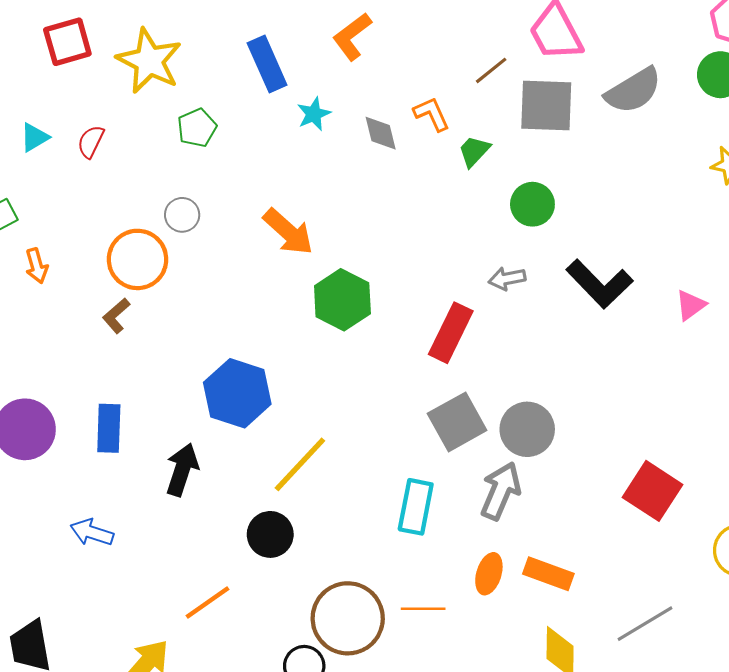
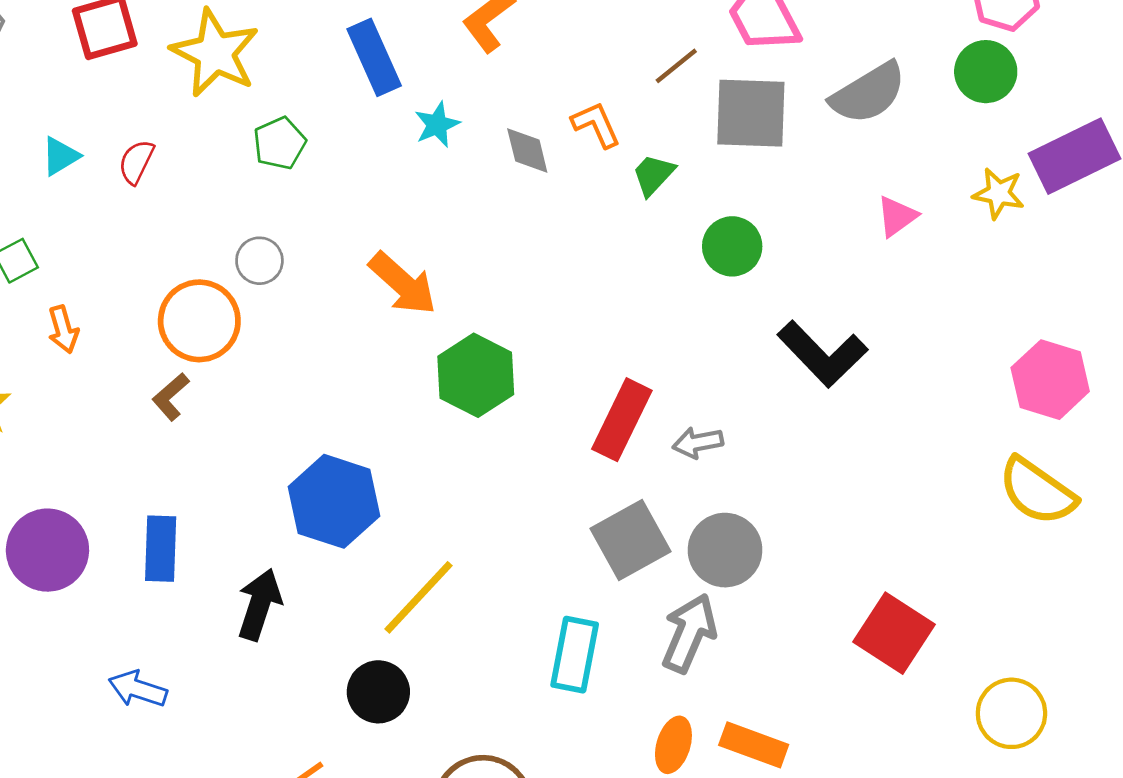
gray arrow: (507, 279) -> (698, 443), moved
pink triangle: (691, 305) -> (897, 216), moved

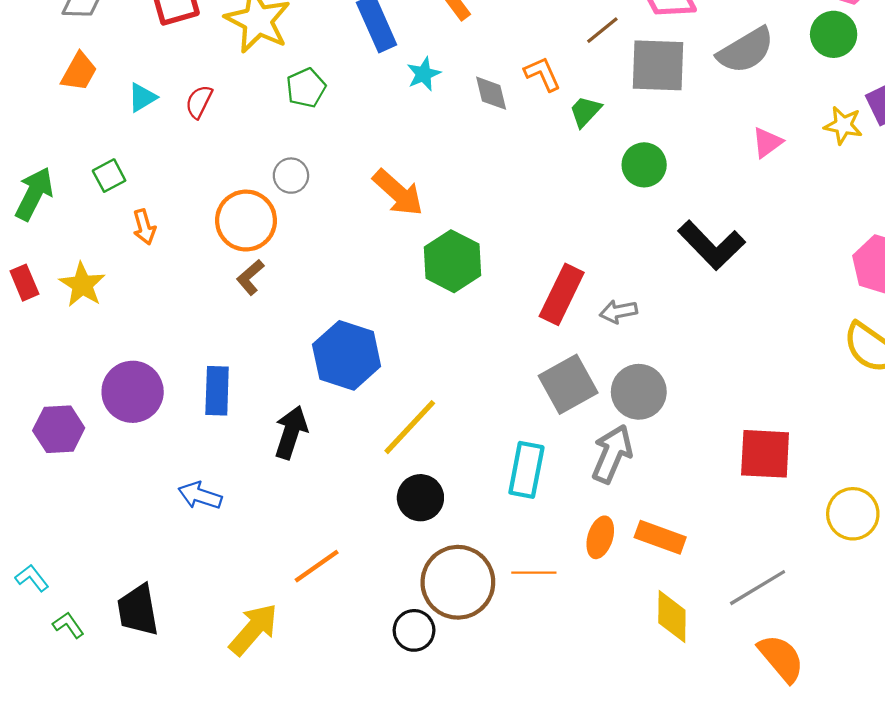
brown L-shape: (171, 397) -> (250, 277), moved
red square: (894, 633) -> (765, 454), turned -30
black circle: (378, 692) -> (420, 498), moved

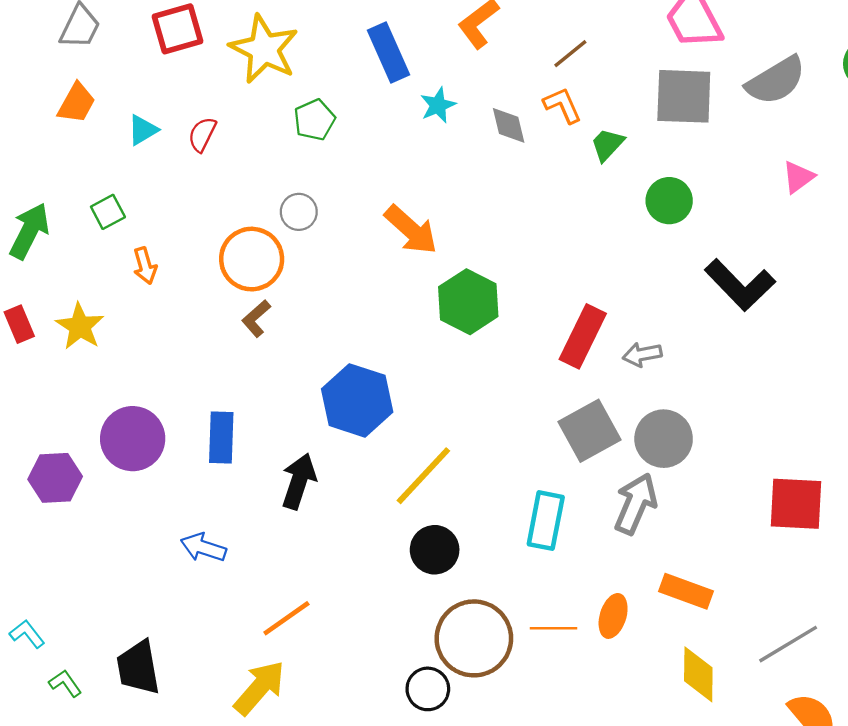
brown line: (602, 30) -> (570, 54), moved
orange ellipse: (600, 537) -> (613, 616), moved
orange line: (317, 566) -> (286, 618), moved

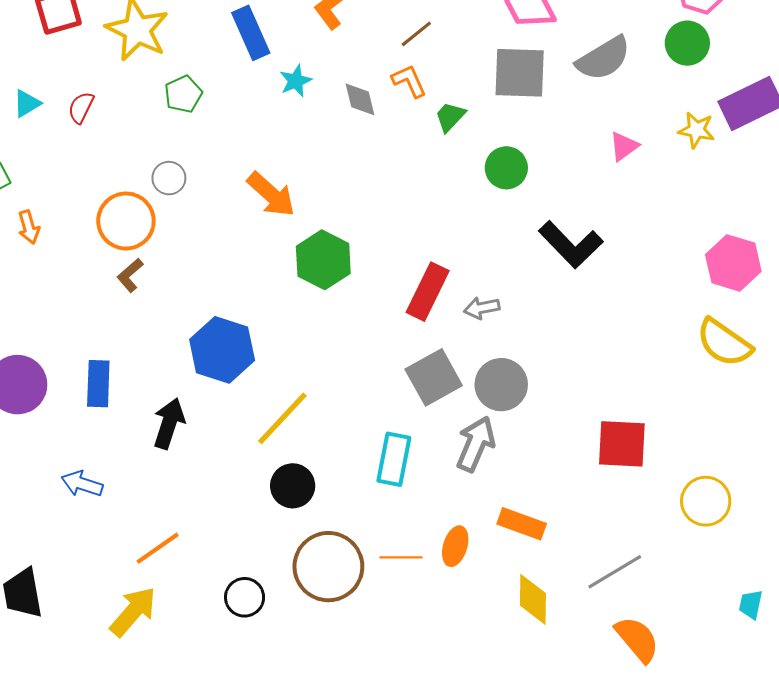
black circle: (428, 689) -> (245, 597), moved

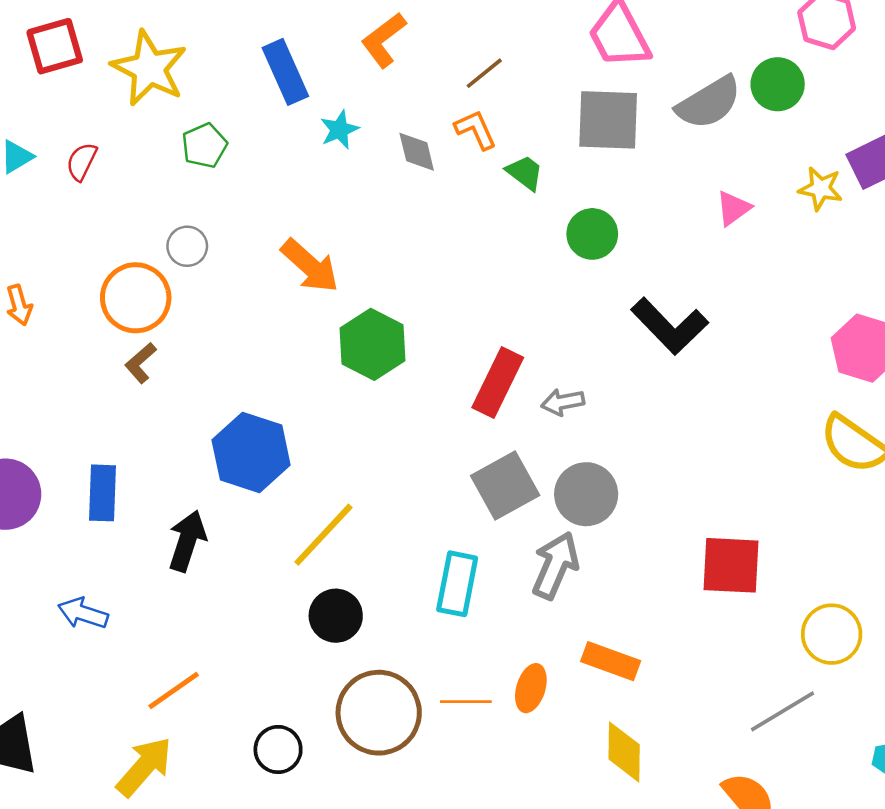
green circle: (687, 43) -> (778, 84), moved
green trapezoid: (450, 117) -> (525, 173), turned 84
gray line: (615, 572) -> (783, 711), moved

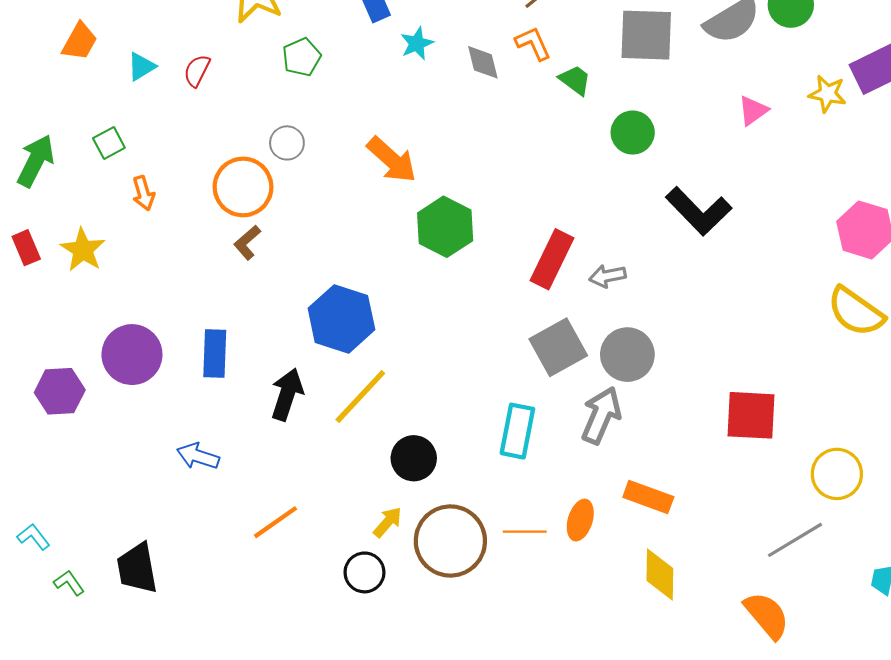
yellow line: (323, 535) -> (360, 396), moved
yellow arrow: (144, 767) -> (388, 522), moved, size x0.6

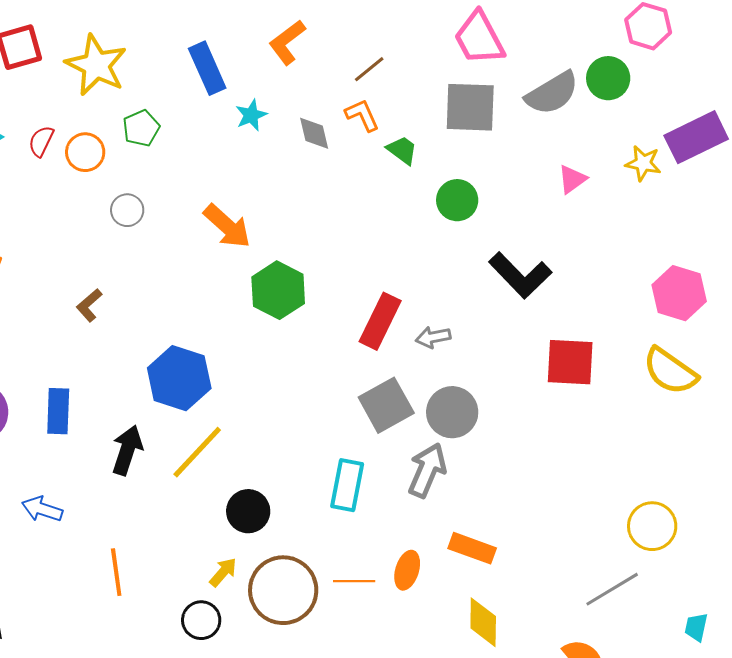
orange circle: (243, 187) -> (85, 152), moved, size x0.7
red square: (751, 415) -> (570, 362), moved
orange line: (275, 522) -> (116, 572), turned -63

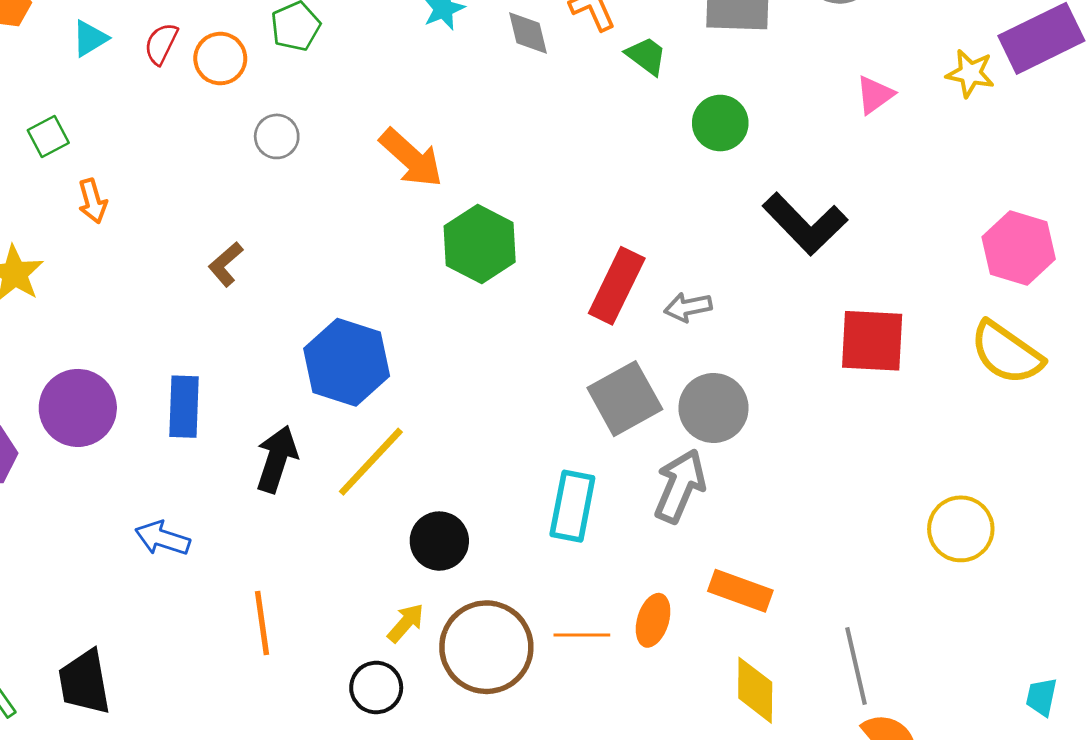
yellow circle: (652, 526) -> (961, 529), moved
gray line: (612, 589) -> (856, 666), moved, turned -72

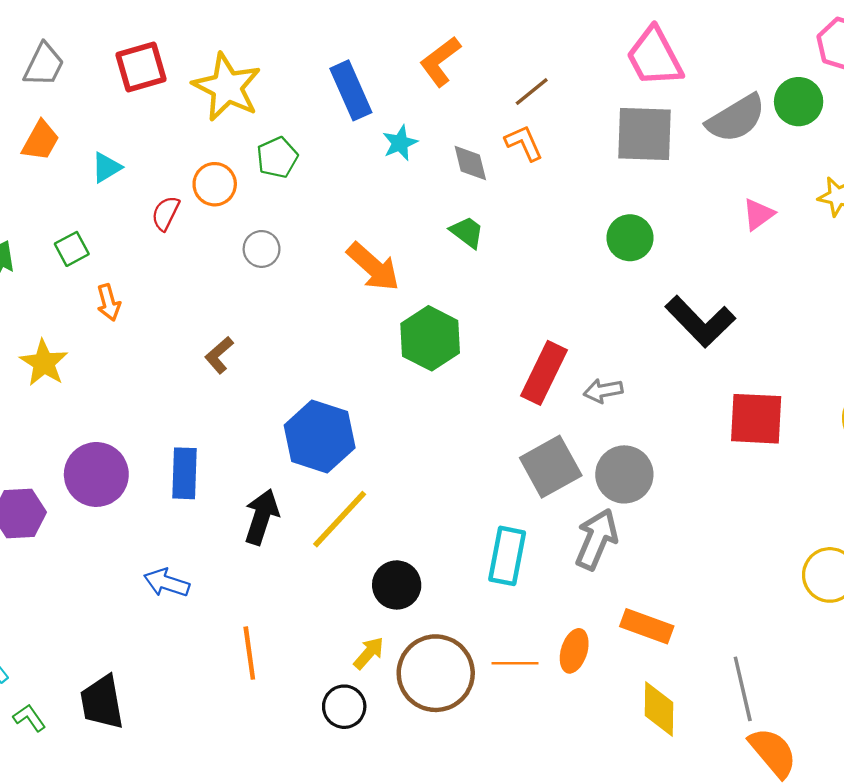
red semicircle: (161, 44) -> (166, 213), moved
green trapezoid: (646, 56) -> (467, 232), moved

